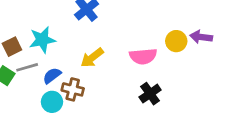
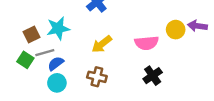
blue semicircle: (52, 76) -> (56, 63), moved
brown cross: (73, 89) -> (97, 77), moved
cyan circle: (52, 102) -> (57, 83), moved

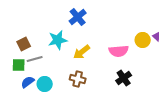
cyan star: (58, 28) -> (58, 40), moved
green square: (25, 60) -> (19, 65), turned -32
blue semicircle: (56, 63) -> (28, 82), moved

